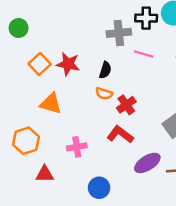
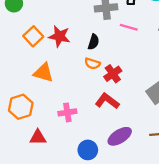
purple ellipse: (147, 163) -> (120, 136), moved

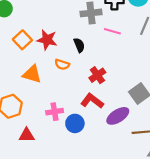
black semicircle: (94, 42) -> (79, 45), turned -40
orange semicircle: (92, 64) -> (62, 64), moved
purple ellipse: (120, 136) -> (118, 116), moved
blue circle: (88, 150) -> (75, 123), moved

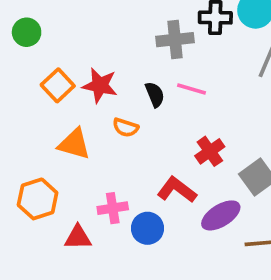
pink line: (112, 31) -> (191, 89), moved
red cross: (97, 75) -> (210, 151), moved
red triangle: (27, 135) -> (78, 237), moved

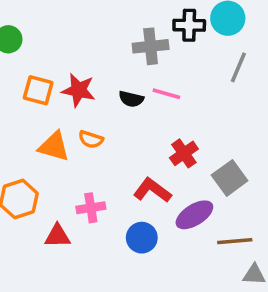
orange square: (58, 85) -> (38, 90), turned -32
black semicircle: (155, 95) -> (131, 99), turned 125
orange semicircle: (126, 128) -> (91, 139), moved
blue circle: (148, 228) -> (142, 238), moved

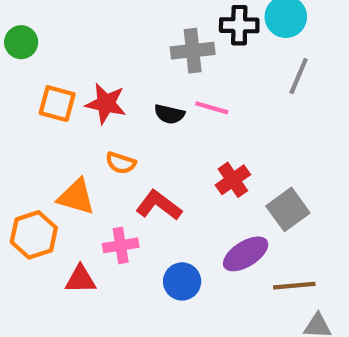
orange triangle: (54, 146) -> (76, 197), moved
red L-shape: (152, 190) -> (159, 205), moved

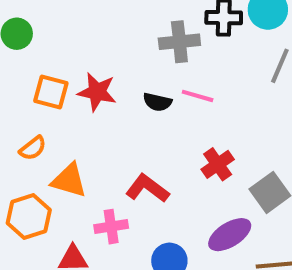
orange semicircle: (121, 163) -> (33, 148), moved, turned -56

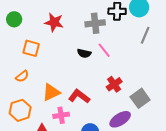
red star: (97, 92) -> (54, 22), moved
pink line: (198, 96) -> (104, 50), turned 35
orange triangle: (69, 180) -> (51, 92), moved, turned -42

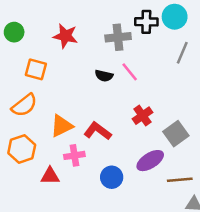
orange semicircle: (22, 76) -> (24, 105), size x1.5

